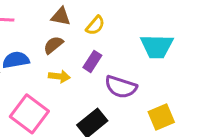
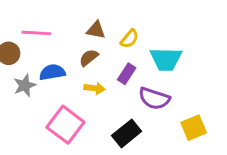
cyan trapezoid: (157, 46) -> (166, 59), moved

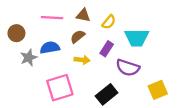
pink line: (36, 33) -> (52, 18), moved
pink square: (65, 125) -> (60, 88), turned 36

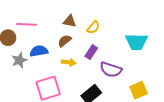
pink line: (52, 18) -> (27, 24), moved
cyan trapezoid: (137, 38) -> (136, 42), moved

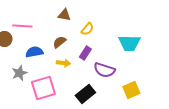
brown triangle: (70, 21) -> (64, 15), moved
gray star: (19, 60) -> (19, 73), moved

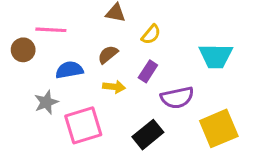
purple semicircle: (104, 70) -> (177, 98), turned -30
yellow square: (131, 90) -> (219, 128), size x1.4

